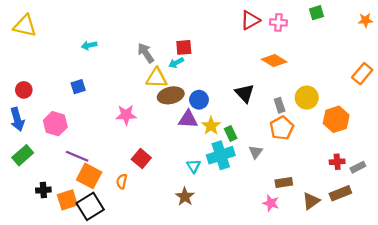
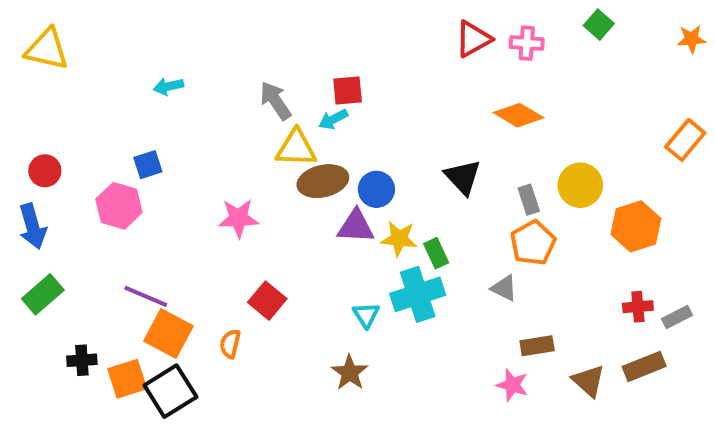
green square: (317, 13) -> (599, 25), turned -32
pink hexagon: (55, 124) -> (119, 206), moved
yellow star: (211, 126) -> (399, 239), turned -30
gray triangle: (256, 152) -> (504, 288), moved, turned -40
brown triangle: (311, 201) -> (589, 381), turned -42

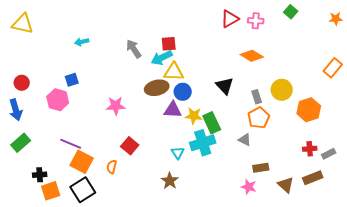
cyan arrow: (333, 119) -> (162, 58), size x1.5
yellow triangle: (296, 148) -> (174, 72), moved
green rectangle: (436, 253) -> (212, 123), size x1.5
orange square: (127, 379) -> (51, 191), moved

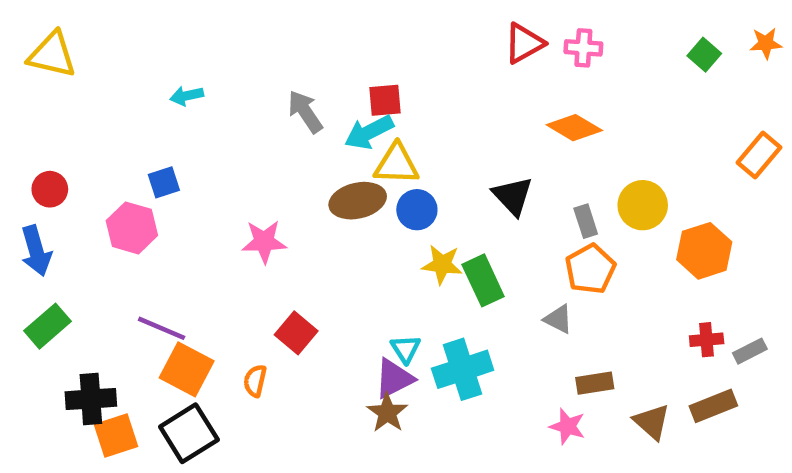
green square: (291, 12) -> (704, 55), moved
purple triangle: (173, 110) -> (394, 378), moved, turned -30
cyan cross: (203, 143) -> (463, 369), moved
black cross: (40, 175) -> (91, 399), size x1.5

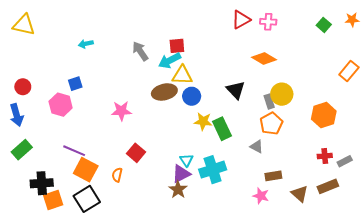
yellow circle: (643, 205) -> (282, 94), moved

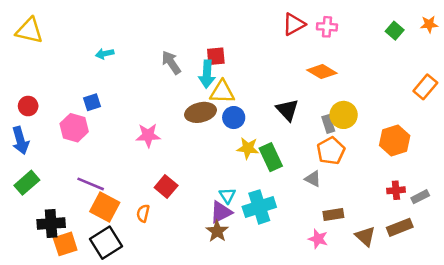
cyan arrow: (170, 61) -> (207, 74), turned -60

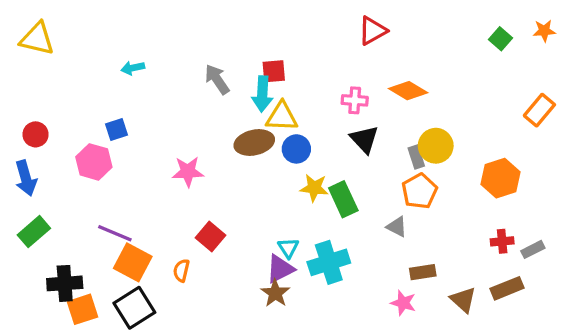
pink cross: (327, 27) -> (355, 100), moved

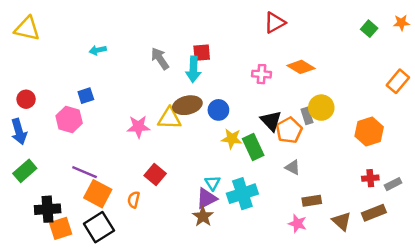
yellow triangle: (282, 117) -> (169, 118), moved
black triangle: (364, 139) -> (271, 121), moved
orange pentagon: (420, 191) -> (289, 130), moved

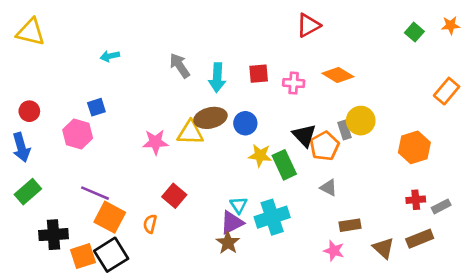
red square: (202, 53) -> (259, 74), moved
orange square: (61, 228) -> (83, 256), moved

